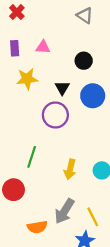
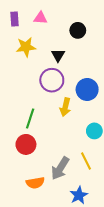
blue circle: (93, 96) -> (87, 89), moved
yellow arrow: (70, 169) -> (65, 107), moved
red circle: (14, 190) -> (26, 144), moved
yellow line: (93, 217) -> (86, 161), moved

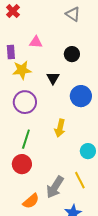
purple rectangle: (15, 19) -> (11, 52), moved
purple circle: (52, 80) -> (25, 102), moved
blue circle: (87, 89) -> (81, 96), moved
orange semicircle: (35, 183) -> (31, 201), turned -30

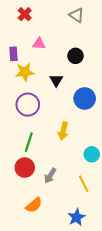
red cross: (13, 11) -> (25, 14), moved
gray arrow: (55, 187) -> (50, 176), moved, size x0.7

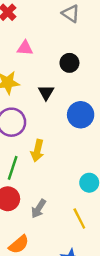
yellow arrow: (63, 131) -> (37, 151), moved

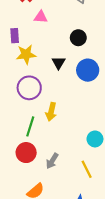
pink triangle: (25, 48) -> (41, 17), moved
blue circle: (81, 115) -> (88, 70), moved

